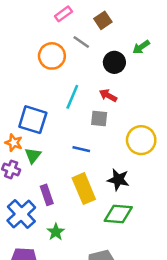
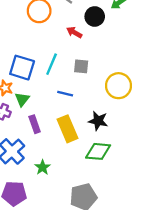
red arrow: (108, 95) -> (74, 32), moved
cyan line: (72, 97) -> (52, 64), moved
purple rectangle: (47, 195) -> (35, 124), moved

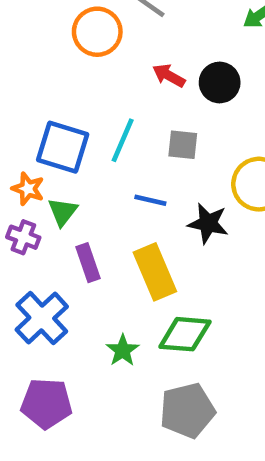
black circle: (95, 16) -> (220, 82), moved
black star: (98, 121) -> (208, 223), moved
green diamond: (98, 151) -> (185, 334), moved
green star: (43, 167) -> (123, 350), moved

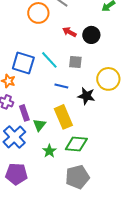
cyan line: (123, 140) -> (49, 60), turned -66
green triangle: (63, 212) -> (39, 125), moved
purple rectangle: (88, 263) -> (24, 113), moved

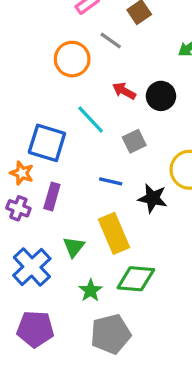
cyan line: (49, 60) -> (91, 119), moved
gray square: (75, 62) -> (134, 141), turned -32
purple rectangle: (24, 113) -> (52, 197), moved, turned 35
gray pentagon: (77, 177) -> (111, 334), moved

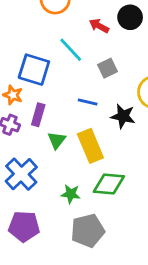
black circle: (161, 96) -> (130, 17), moved
green triangle: (74, 247) -> (57, 140), moved
green star: (91, 290) -> (71, 194), turned -30

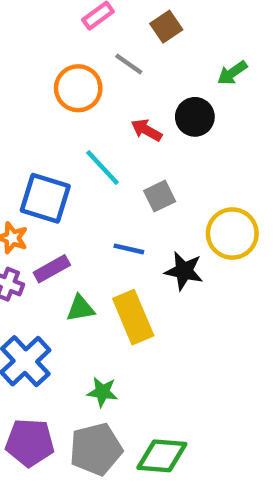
purple rectangle: (38, 115) -> (52, 269), turned 45
green triangle: (57, 140) -> (80, 308), turned 42
green diamond: (109, 184) -> (162, 456), moved
gray pentagon: (88, 231) -> (96, 449), moved

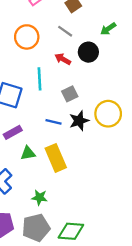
gray line: (129, 64) -> (65, 31), moved
cyan line: (102, 167) -> (40, 79), turned 40
black star: (184, 271) -> (79, 121), moved, turned -30

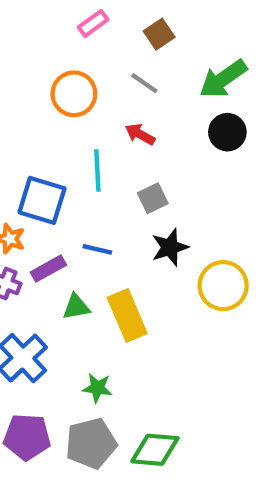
green arrow: (108, 29) -> (223, 79), size x1.6
black circle: (88, 52) -> (227, 132), moved
yellow circle: (108, 114) -> (223, 286), moved
blue line: (53, 122) -> (97, 249), moved

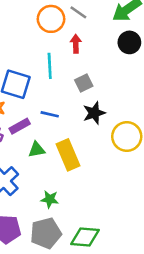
orange circle: (74, 94) -> (51, 19), moved
red arrow: (140, 134) -> (76, 44), turned 60

